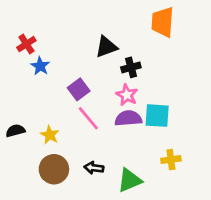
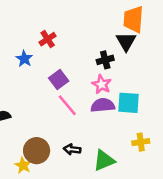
red cross: (26, 44) -> (48, 39), moved
black triangle: (106, 47) -> (126, 42), moved, turned -40
yellow star: (50, 135) -> (23, 165), moved

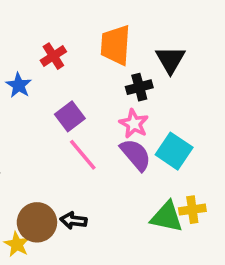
orange trapezoid: (133, 19) -> (116, 45), moved
cyan square: (128, 103) -> (174, 151), turned 30
purple semicircle: (103, 105) -> (136, 155), turned 55
black arrow: (72, 149) -> (74, 221), moved
green triangle: (104, 160) -> (167, 217), moved, turned 35

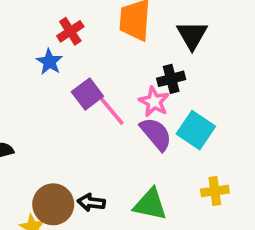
blue star: (19, 85) -> (49, 62), moved
black cross: (139, 87) -> (171, 79), moved
pink line: (83, 155) -> (110, 109), moved
green triangle: (167, 217) -> (150, 204), moved

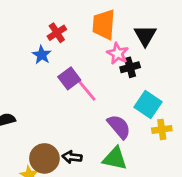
pink star: (154, 102) -> (118, 53), moved
purple semicircle: (156, 134) -> (119, 127), moved
yellow cross: (215, 191) -> (162, 129), moved

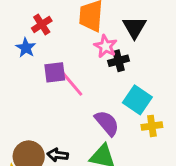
purple square: (69, 78) -> (55, 72), turned 30

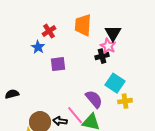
pink star: (105, 46) -> (108, 46), moved
pink line: (72, 84) -> (75, 115), moved

